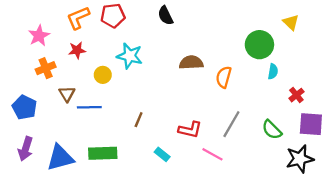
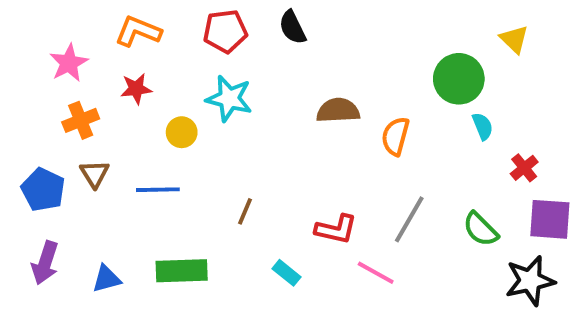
red pentagon: (113, 16) -> (225, 31), moved
orange L-shape: (78, 18) -> (138, 31), turned 45
cyan semicircle: (273, 72) -> (483, 126), turned -32
brown triangle: (67, 94) -> (95, 174), moved
blue triangle: (60, 158) -> (106, 279), size x0.6

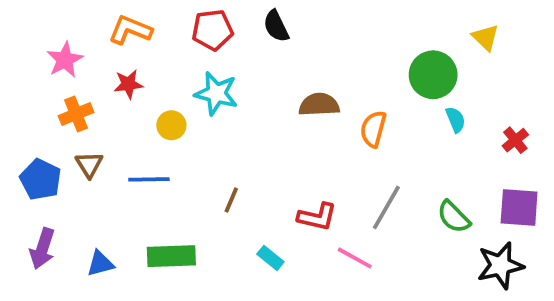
red cross: (524, 168) -> (515, 140), moved

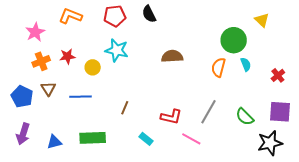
red star: (128, 84) -> (67, 56), moved
orange semicircle: (373, 129) -> (219, 67), moved

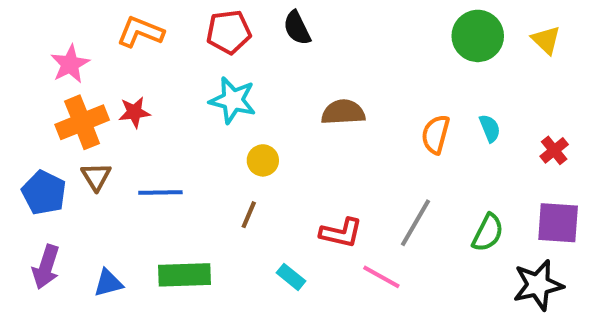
yellow triangle: (262, 20) -> (546, 40), moved
green circle: (234, 40) -> (478, 36), moved
orange cross: (41, 61) -> (82, 122), size x1.4
yellow circle: (93, 67) -> (263, 160), moved
green semicircle: (245, 117) -> (488, 233), turned -108

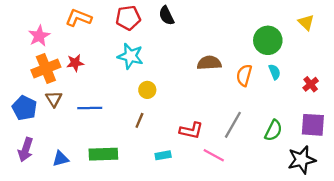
green circle: (478, 36) -> (268, 40), moved
brown semicircle: (343, 112) -> (209, 63), moved
cyan rectangle: (291, 277) -> (163, 155), turned -49

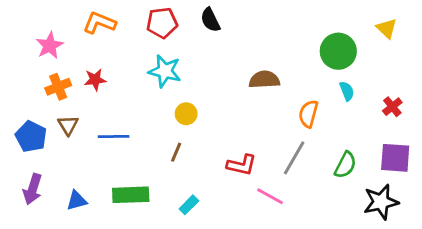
orange cross: (46, 69) -> (58, 87), size x0.7
orange semicircle: (244, 75) -> (308, 114), moved
cyan rectangle: (163, 155) -> (189, 205), moved, turned -35

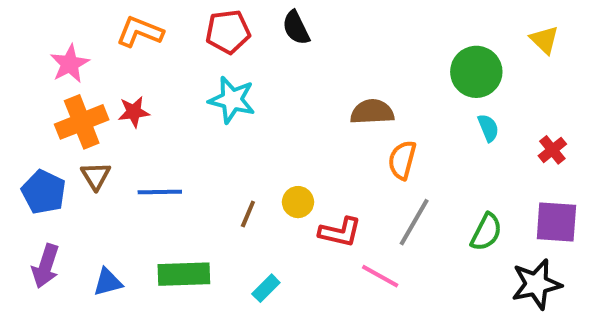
orange cross: (58, 87) -> (82, 122), size x1.4
yellow circle: (186, 114) -> (298, 202), moved
orange semicircle: (308, 114) -> (402, 160), moved

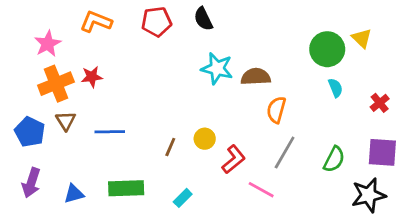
yellow triangle: (544, 40) -> (362, 38), moved
cyan star: (232, 100) -> (217, 68), moved
red L-shape: (340, 232) -> (234, 159), turned -52

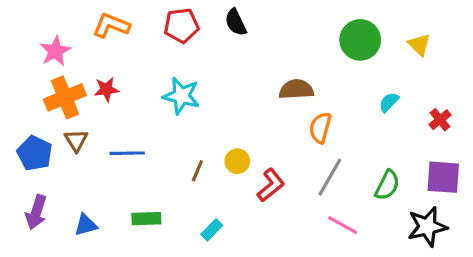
green circle: (327, 49) -> (360, 40), moved
cyan star: (217, 68) -> (181, 96), moved
cyan semicircle: (335, 88) -> (389, 102), turned -114
green rectangle: (126, 188) -> (146, 219), size x0.7
pink line: (261, 190) -> (343, 225), moved

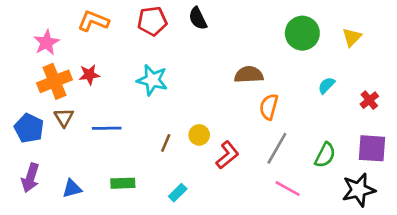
yellow triangle: (419, 45) -> (352, 37), turned 30

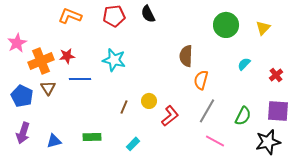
pink star: (46, 42) -> (17, 43), moved
brown semicircle: (249, 75) -> (186, 56), turned -85
blue line: (107, 128) -> (80, 79), moved

